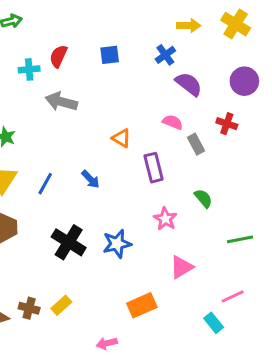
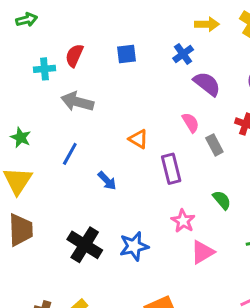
pink semicircle: (173, 122) -> (191, 123), turned 36
blue line: (45, 184) -> (70, 154), moved
pink triangle: (181, 267) -> (202, 252), moved

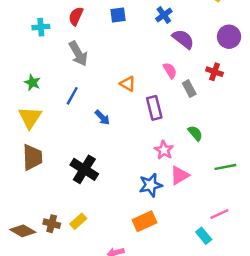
cyan cross: (44, 69) -> (41, 27), moved
gray arrow: (77, 102) -> (78, 54), turned -135
blue star: (134, 246) -> (151, 185), moved

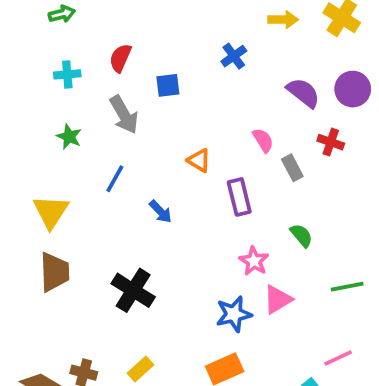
blue square: (118, 15) -> (168, 85), moved
blue cross: (164, 15) -> (234, 56), moved
purple semicircle: (183, 39) -> (303, 93), moved
green star: (32, 83) -> (69, 137), moved
yellow rectangle: (78, 221) -> (140, 369), moved

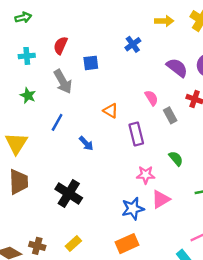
pink star: (254, 261) -> (146, 175), turned -30

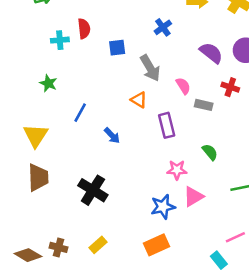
red semicircle: (61, 45) -> (84, 29), turned 150
cyan cross: (27, 56) -> (60, 40), moved
gray arrow: (63, 82) -> (150, 68), moved
gray rectangle: (170, 115) -> (204, 105), turned -49

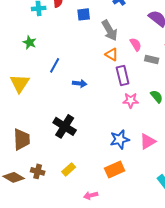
orange triangle: (139, 100) -> (112, 54), moved
blue arrow: (112, 135) -> (80, 83), turned -40
pink star: (177, 170) -> (131, 100), moved
brown trapezoid: (38, 177) -> (22, 139), moved
pink triangle: (193, 197) -> (148, 141), moved

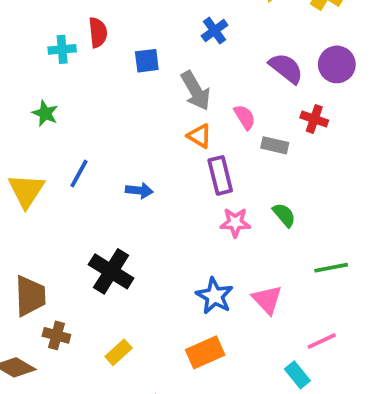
blue line: (55, 65) -> (79, 174), moved
blue star: (120, 139) -> (215, 296), turned -30
pink triangle: (148, 141) -> (267, 300), turned -42
brown cross: (38, 171) -> (56, 335), moved

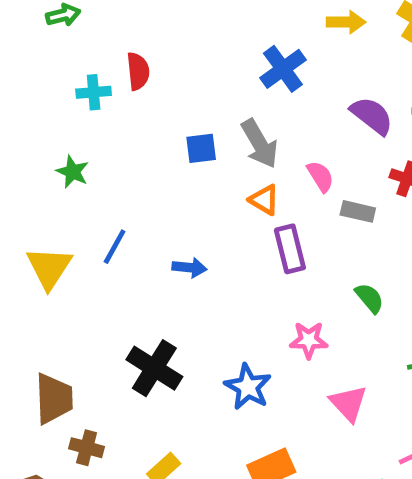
blue cross: (215, 31) -> (283, 69), size x1.4
blue square: (147, 61) -> (201, 148), moved
pink star: (235, 222) -> (309, 340), moved
blue star: (215, 296) -> (248, 387), moved

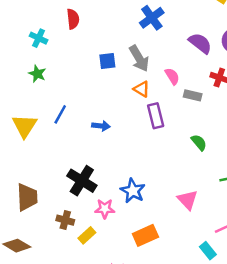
cyan cross: (94, 92) -> (39, 38), moved, turned 30
pink star: (309, 340) -> (105, 209), moved
brown cross: (87, 448) -> (65, 220), moved

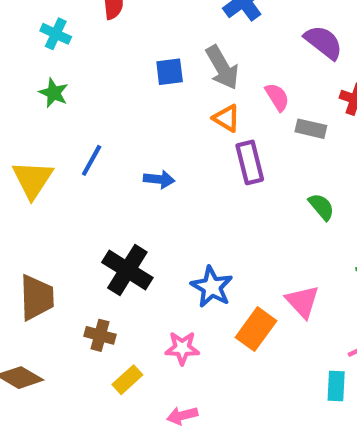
pink star: (105, 209) -> (182, 348), moved
yellow rectangle: (87, 235) -> (127, 380), moved
orange rectangle: (145, 235) -> (256, 329), moved, turned -30
cyan rectangle: (208, 251) -> (336, 386), turned 42

